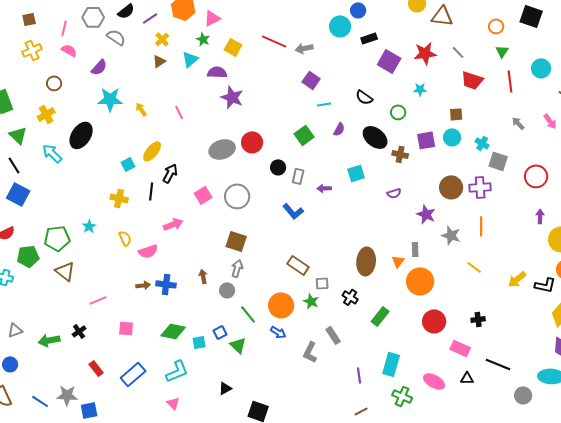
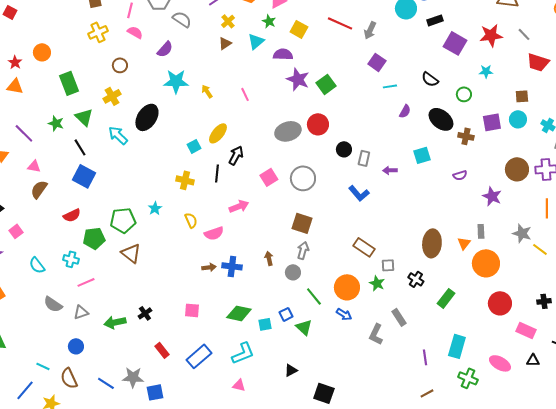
gray arrow: (304, 48) -> (370, 30), turned -54
green square: (304, 135) -> (326, 84), moved
gray star: (451, 235) -> (522, 233), moved
pink line: (98, 300) -> (86, 282), moved
pink triangle: (173, 403) -> (239, 385), turned -32

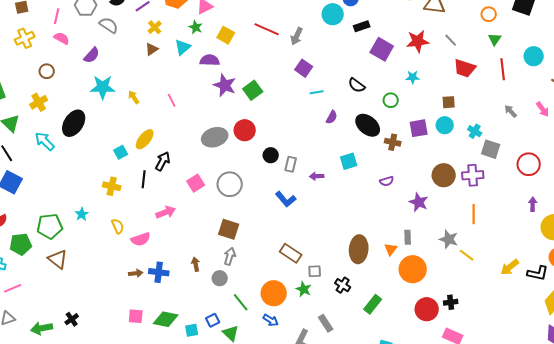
black cross: (544, 301) -> (451, 302), moved
pink square: (192, 310) -> (136, 316), moved

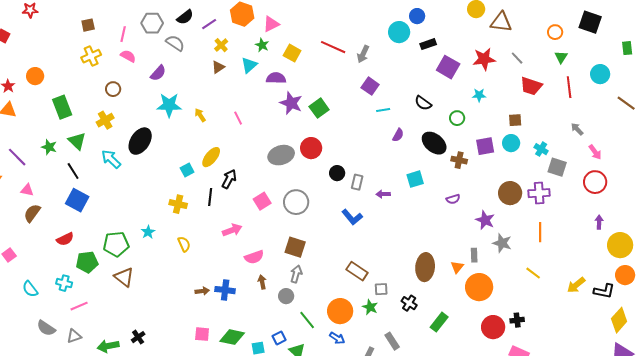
pink arrow: (543, 109) -> (595, 152), moved
pink semicircle: (141, 239) -> (254, 257), moved
gray star: (449, 239) -> (502, 243), moved

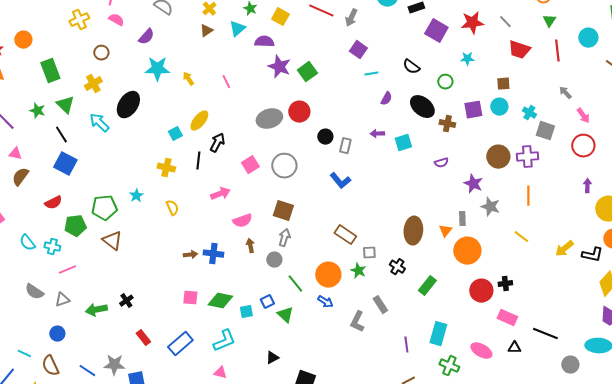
purple arrow: (383, 194) -> (377, 134), moved
cyan semicircle: (30, 289) -> (27, 243), moved

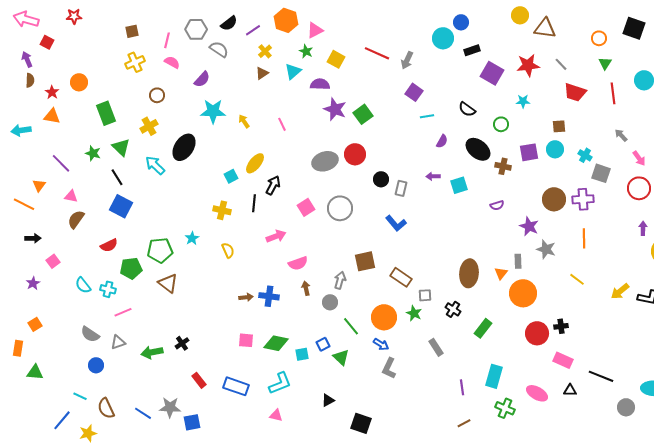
brown square: (283, 211) -> (365, 261), moved, turned -30
gray L-shape: (357, 322) -> (389, 368), moved
blue circle: (57, 334) -> (96, 365), moved
blue rectangle: (180, 344) -> (236, 386), turned 60

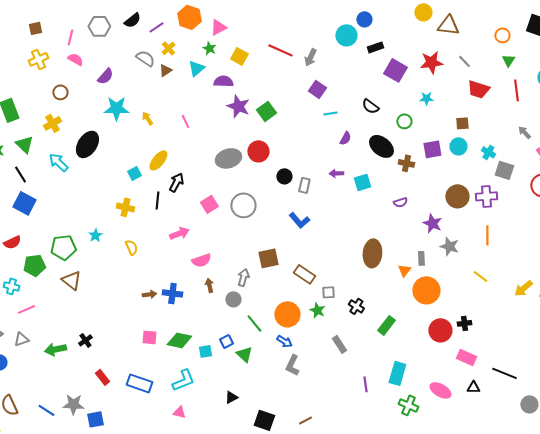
gray semicircle: (219, 49) -> (145, 58), moved
brown ellipse: (469, 273) -> (372, 253), moved
brown line: (464, 423) -> (305, 420), moved

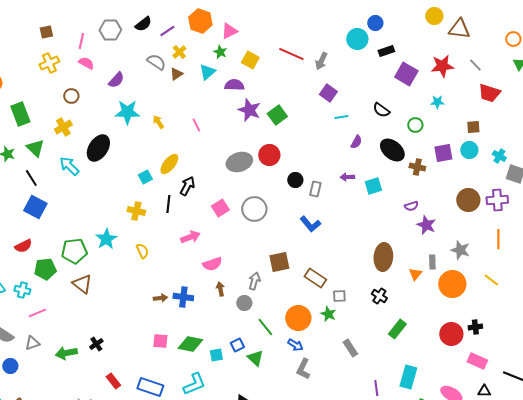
purple star: (432, 223) -> (426, 225), moved
cyan star: (95, 235) -> (106, 239), size x1.5
orange circle: (426, 290) -> (452, 284), moved
black cross: (356, 306) -> (379, 296), moved

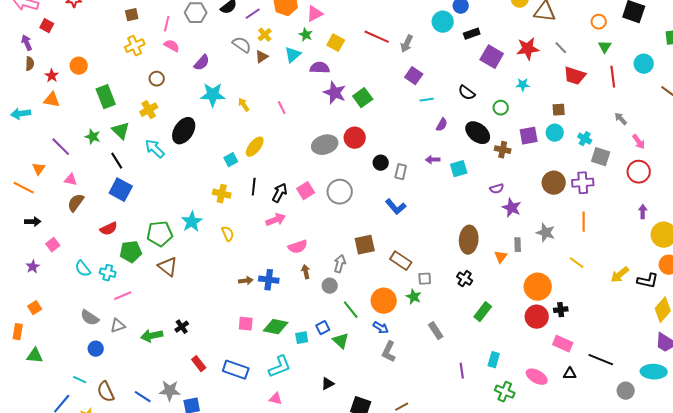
black arrow: (187, 186) -> (280, 193), moved
orange circle: (452, 284) -> (538, 287), moved
cyan rectangle: (408, 377) -> (494, 360), size x0.7

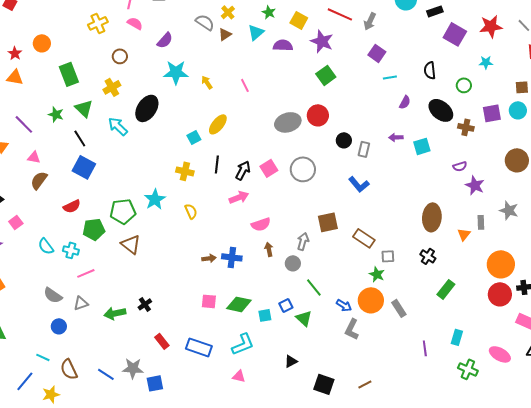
purple star: (335, 93) -> (322, 41), moved
black semicircle: (467, 93) -> (430, 70), turned 48
orange circle: (384, 301) -> (371, 300), moved

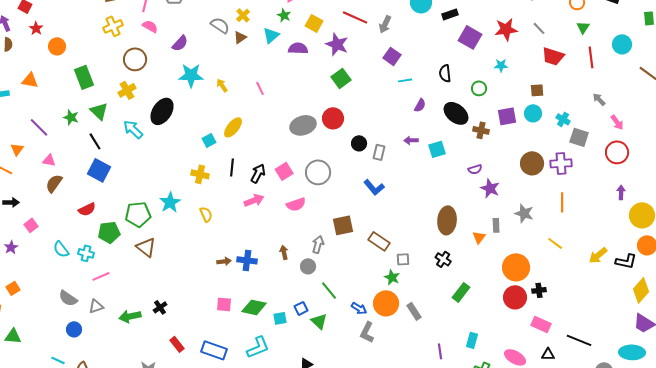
red star: (15, 53) -> (36, 28), moved
brown circle: (120, 56) -> (135, 59), size x1.5
pink semicircle: (261, 224) -> (296, 204), moved

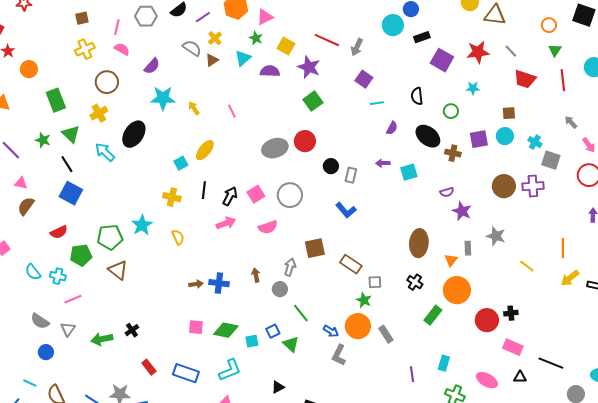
orange line: (562, 202) -> (563, 248), moved
orange circle: (516, 267) -> (457, 290), moved
gray triangle: (96, 306) -> (68, 329), turned -35

